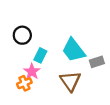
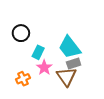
gray rectangle: (97, 62) -> (74, 63), moved
pink star: (32, 71) -> (44, 68), moved

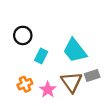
gray rectangle: (74, 63) -> (92, 76), moved
pink star: (44, 68) -> (48, 90), moved

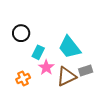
brown triangle: (72, 82) -> (66, 77), turned 40
pink star: (48, 90) -> (46, 67), moved

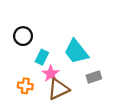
brown triangle: (66, 77) -> (58, 89), moved
orange cross: (23, 79) -> (25, 86), turned 32

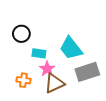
cyan rectangle: (42, 57) -> (39, 53), turned 72
gray rectangle: (94, 77) -> (87, 72), size x1.6

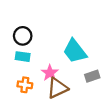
cyan rectangle: (39, 53) -> (23, 57), moved
gray rectangle: (87, 72) -> (92, 76), size x0.6

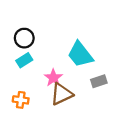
cyan rectangle: (23, 57) -> (24, 60), turned -40
orange cross: (25, 85) -> (21, 100), moved

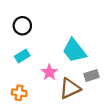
black circle: (24, 38) -> (22, 26), moved
brown triangle: (62, 94) -> (70, 88), moved

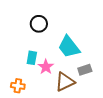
black circle: (22, 26) -> (39, 24), moved
cyan rectangle: (22, 56) -> (32, 58), moved, turned -48

